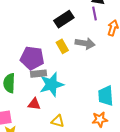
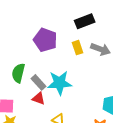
purple pentagon: (32, 58) -> (45, 40), moved
gray rectangle: (39, 74) -> (38, 82), moved, turned 42

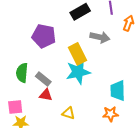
yellow rectangle: (78, 48) -> (77, 54), moved, size x1.5
cyan star: (59, 83) -> (78, 72), moved

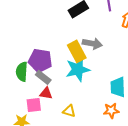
purple pentagon: (44, 36) -> (40, 61), moved
gray arrow: (100, 37) -> (92, 44), moved
pink square: (15, 107) -> (34, 105), moved

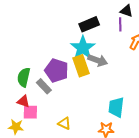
purple pentagon: (40, 61) -> (57, 70), moved
cyan star: (78, 69) -> (83, 48), moved, turned -30
red triangle: (46, 93) -> (23, 101), moved

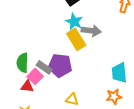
cyan star: (83, 48) -> (74, 22), size x0.7
purple pentagon: (57, 70) -> (60, 65), moved
pink square: (30, 112) -> (35, 76), moved, turned -35

